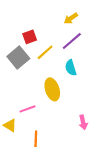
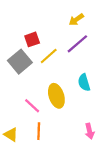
cyan semicircle: (71, 68) -> (84, 83), moved
pink line: (28, 109) -> (32, 106), moved, turned 63
orange line: (36, 139) -> (39, 131), moved

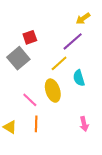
yellow arrow: (76, 20) -> (83, 19), moved
yellow line: (49, 56) -> (59, 63), moved

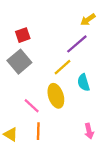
red square: (30, 37) -> (23, 35), moved

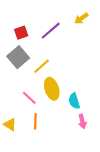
purple line: (77, 44) -> (51, 31), moved
yellow line: (63, 67) -> (42, 66), moved
cyan semicircle: (83, 83) -> (74, 101), moved

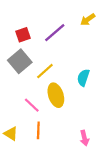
cyan semicircle: (74, 101) -> (83, 78), moved, turned 35
pink arrow: (82, 121) -> (84, 138), moved

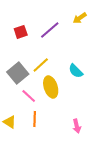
gray square: (20, 61) -> (18, 73), moved
cyan semicircle: (83, 78) -> (76, 71), turned -63

